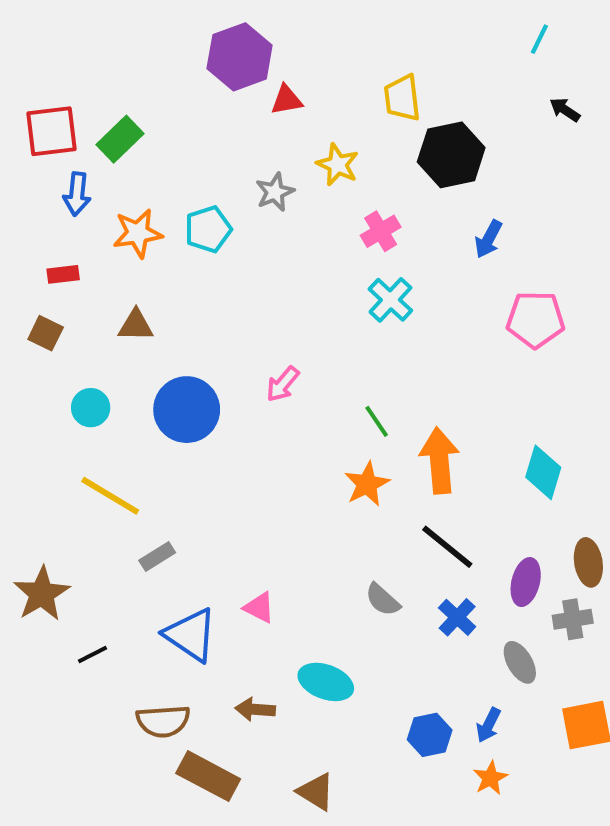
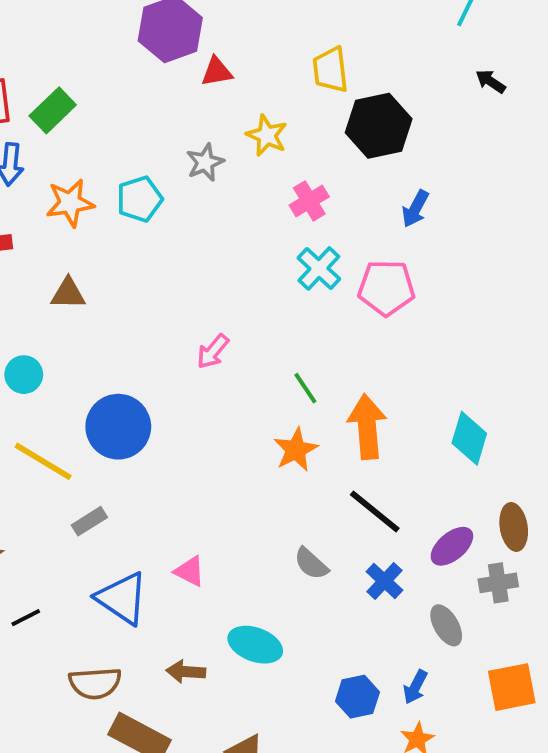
pink pentagon: (535, 319) -> (386, 288), moved
blue circle: (187, 410) -> (118, 427), moved
purple ellipse: (526, 582) -> (452, 546), turned 36

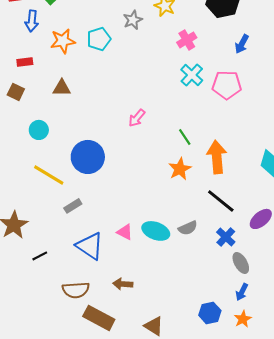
gray semicircle: (311, 564) -> (188, 228), turned -66
gray ellipse: (446, 625) -> (241, 263), moved
cyan ellipse: (255, 645) -> (156, 231), moved
blue hexagon: (357, 697) -> (210, 313), moved

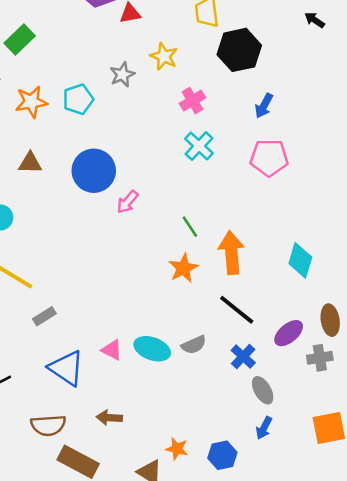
pink pentagon: (227, 85) -> (269, 158), moved
blue circle: (88, 157) -> (94, 171), moved
orange star: (243, 319) -> (177, 449), moved, turned -30

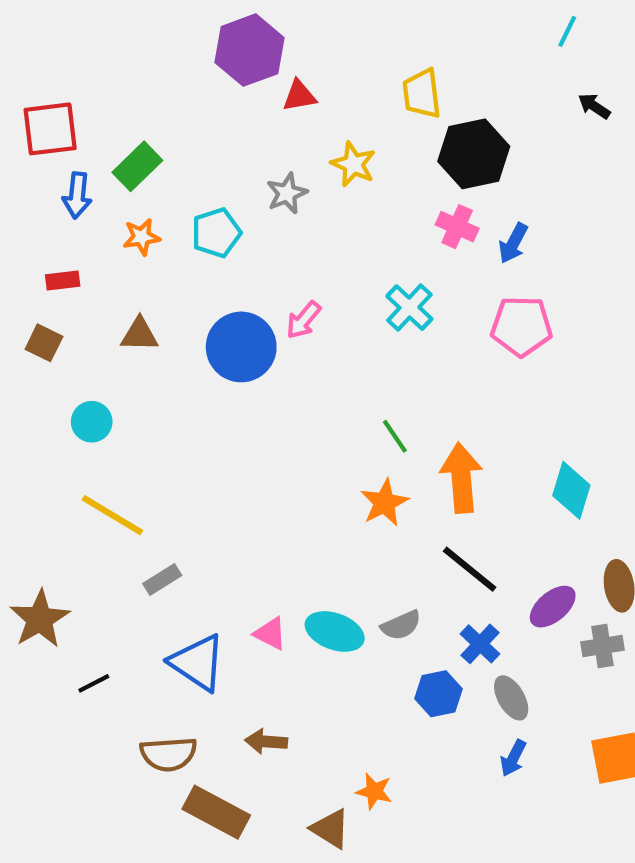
green rectangle: (20, 40) -> (137, 166), moved
pink cross: (192, 101) -> (457, 227), moved, turned -35
orange star: (31, 102) -> (142, 237), size x0.7
pink arrow: (128, 202) -> (303, 320), moved
blue hexagon: (222, 455) -> (438, 694), moved

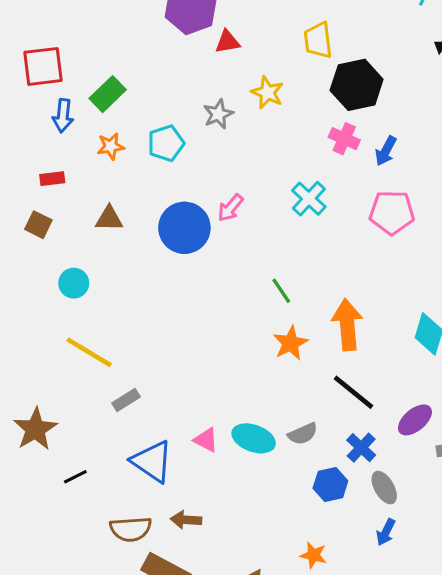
green line: (395, 436) -> (281, 291), moved
brown arrow: (266, 742) -> (186, 520), moved
orange star: (374, 791) -> (314, 555), moved

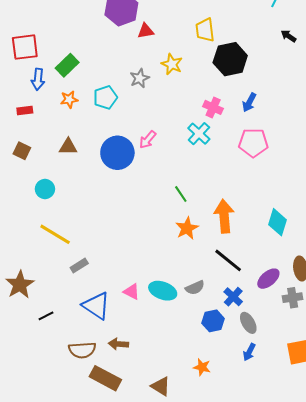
pink cross: (344, 139) -> (213, 107), moved
red rectangle: (52, 179) -> (25, 110), moved

